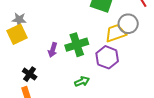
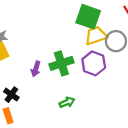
yellow trapezoid: (116, 33) -> (96, 36), moved
purple hexagon: (107, 57) -> (94, 63), moved

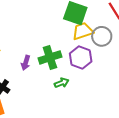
green arrow: (67, 102) -> (62, 83), moved

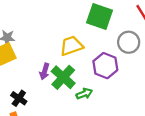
yellow trapezoid: (83, 31) -> (71, 46), moved
green cross: (50, 57) -> (63, 77), moved, turned -30

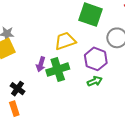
green cross: (63, 77) -> (58, 70), turned 30
green arrow: (84, 94) -> (95, 81), moved

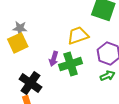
black cross: (18, 89) -> (30, 83), size x1.5

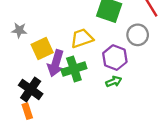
yellow square: (18, 43) -> (42, 49), moved
purple arrow: (54, 59) -> (56, 63), size x1.6

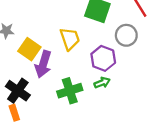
yellow trapezoid: (82, 38) -> (70, 39), turned 90
yellow square: (42, 49) -> (29, 49), turned -30
green cross: (74, 69) -> (70, 91), moved

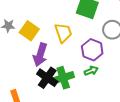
yellow square: (29, 49) -> (29, 31), moved
black cross: (18, 91) -> (47, 78), moved

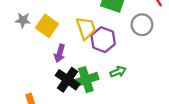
purple hexagon: (92, 50) -> (103, 40), moved
purple arrow: (40, 55) -> (60, 53), size x0.7

